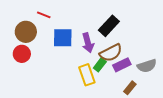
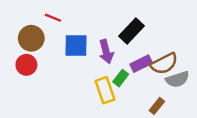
brown semicircle: (111, 53) -> (164, 64), moved
purple rectangle: (122, 65) -> (141, 64), moved

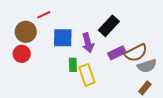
red line: (53, 18) -> (44, 15), turned -48
green rectangle: (121, 78) -> (73, 65), moved, turned -40
brown rectangle: (157, 106) -> (145, 88), moved

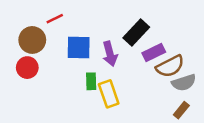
purple rectangle: (117, 53) -> (154, 53), moved

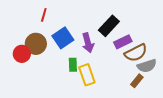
red line: (55, 19) -> (44, 15), turned -48
brown circle: (32, 40) -> (36, 44), moved
blue square: (79, 47) -> (63, 38), turned -35
brown rectangle: (181, 110) -> (137, 81), moved

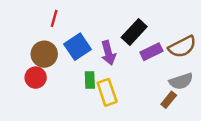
brown semicircle: (136, 53) -> (182, 47), moved
red circle: (22, 54) -> (36, 78), moved

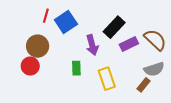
blue square: (77, 47) -> (66, 22), moved
brown semicircle: (182, 47) -> (155, 40), turned -110
yellow rectangle: (107, 92) -> (107, 79), moved

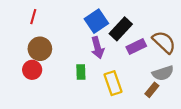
red line: (46, 16) -> (33, 17), moved
blue square: (66, 22) -> (96, 21), moved

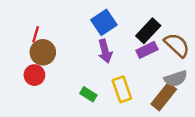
red line: (33, 17) -> (36, 34), moved
black rectangle: (121, 29) -> (148, 31), moved
green rectangle: (81, 72) -> (88, 94), moved, turned -56
brown rectangle: (152, 90) -> (164, 97), size x1.6

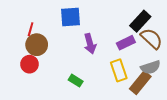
blue square: (104, 22) -> (71, 17), moved, turned 30
black rectangle: (148, 31) -> (140, 21), moved
yellow rectangle: (122, 89) -> (119, 70), moved

